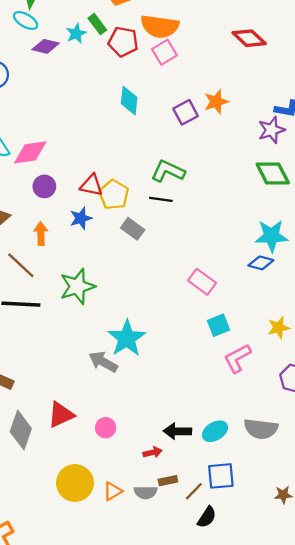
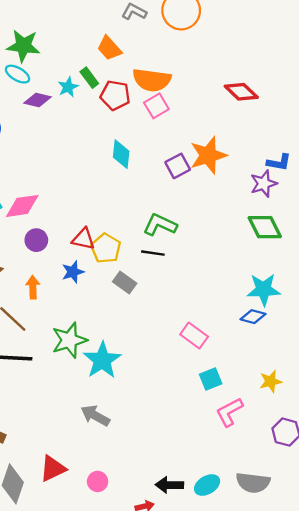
orange star: (216, 102) -> (208, 155), size x1.5
cyan star: (127, 338) -> (102, 360), moved

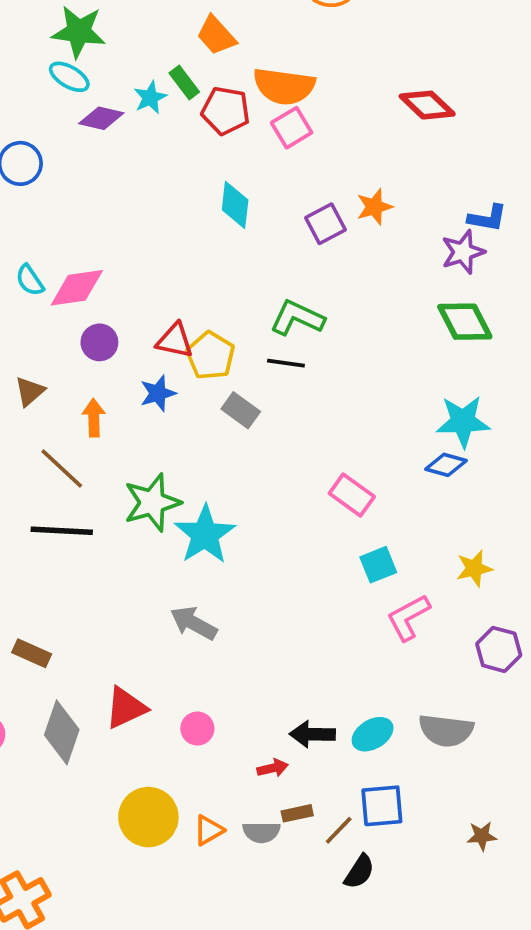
orange star: (208, 155) -> (374, 207), size x0.6

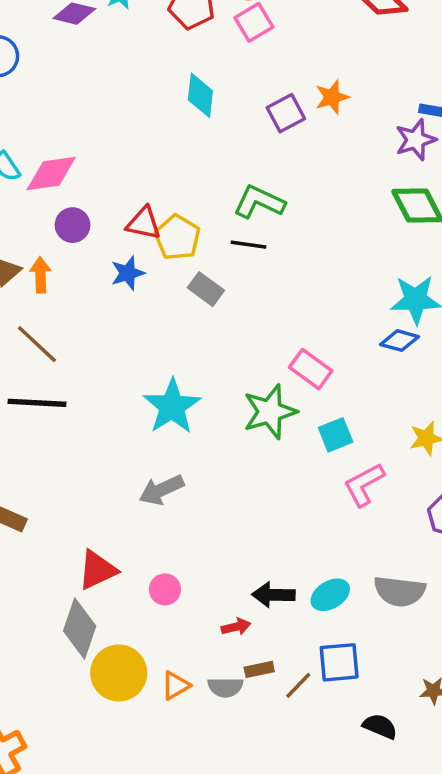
orange arrow: (94, 418) -> (41, 275), moved
green star: (152, 503) -> (270, 412), moved
gray arrow: (194, 623) -> (161, 490), turned -54
gray diamond: (62, 732) -> (80, 629), moved
black semicircle: (359, 872) -> (380, 726), moved, turned -100

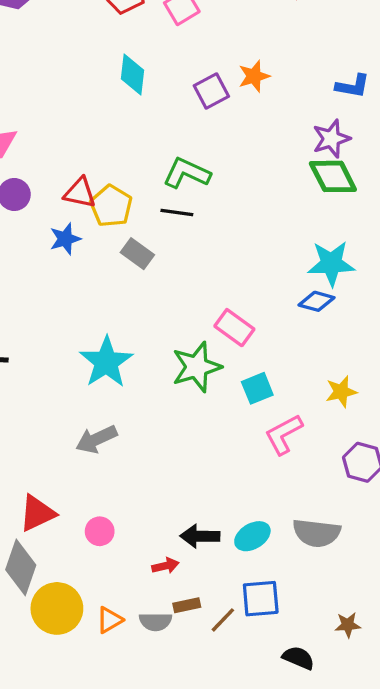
purple star: (416, 140) -> (331, 139), moved

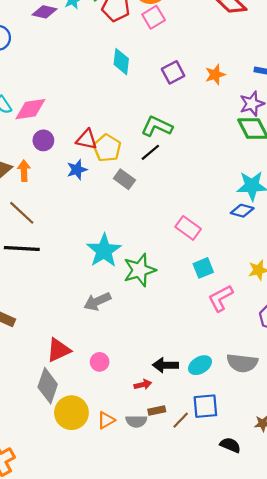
orange star: (254, 76) -> (215, 75), moved
black line: (177, 213) -> (150, 152), turned -48
green star: (197, 367) -> (140, 270), moved

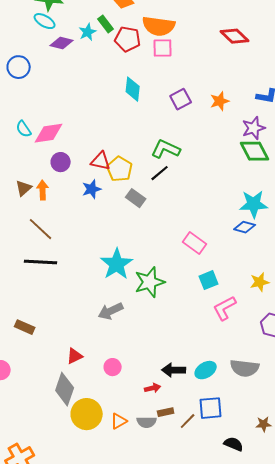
pink square: (154, 17) -> (163, 48), turned 30
red triangle: (59, 350) -> (75, 356), size x0.7

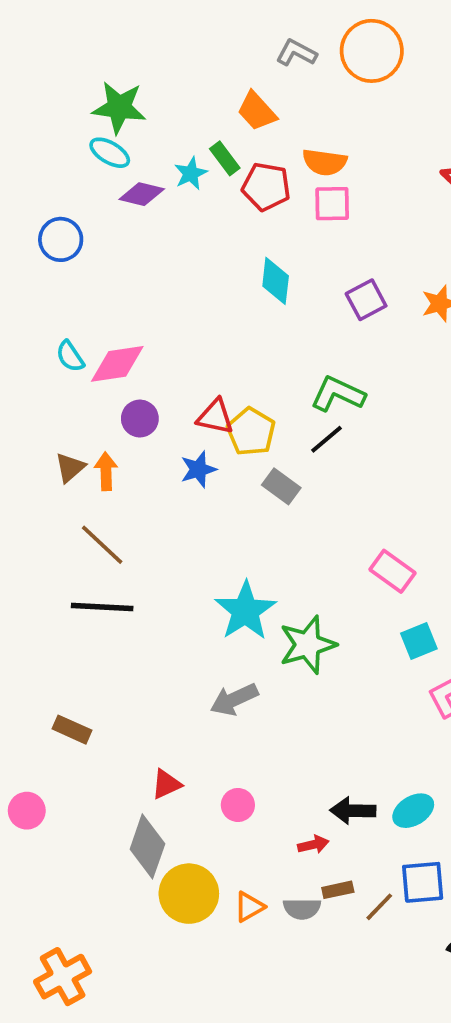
orange semicircle: (159, 26) -> (325, 162), size x0.7

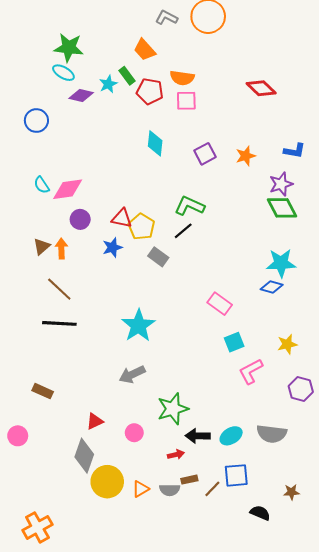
green star: (308, 645) -> (173, 409), moved

